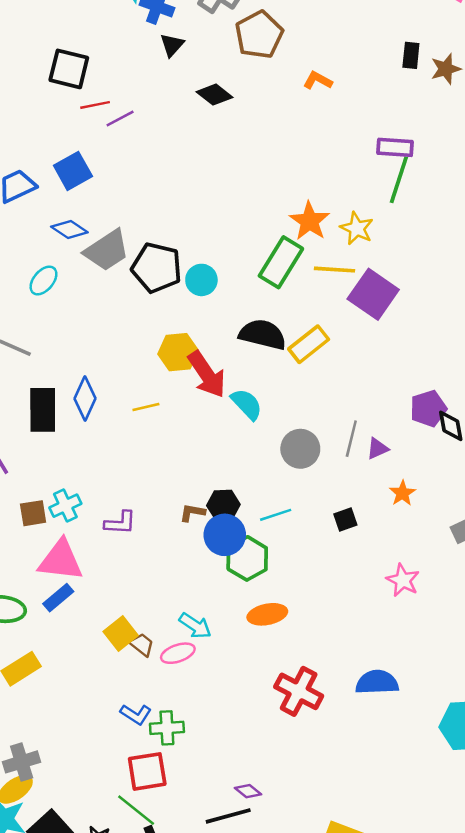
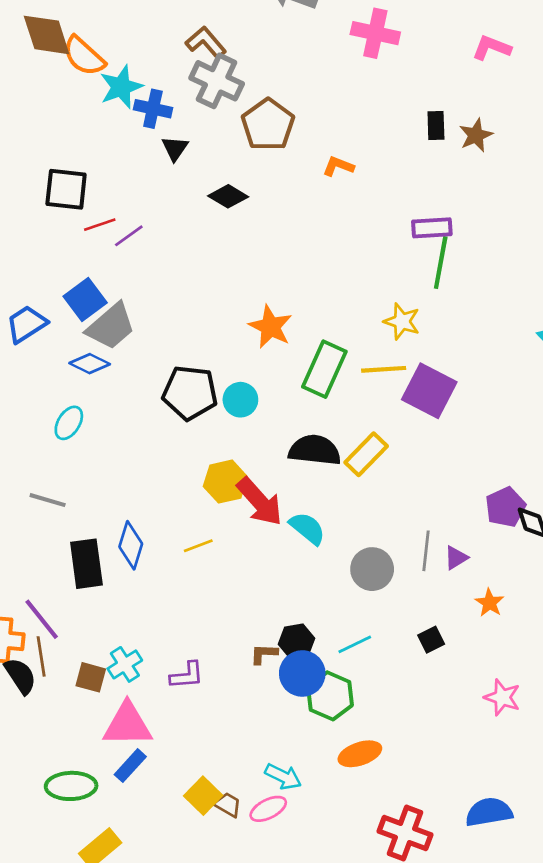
orange star: (309, 221) -> (271, 327), moved
gray trapezoid: (107, 250) -> (111, 326), moved
brown square: (33, 513) -> (91, 677), turned 32

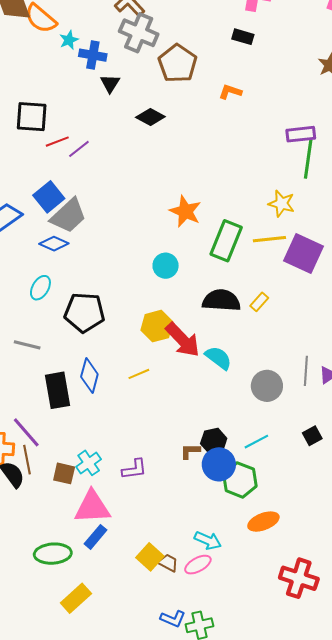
cyan star: (121, 87) -> (69, 40), size x0.6
black rectangle: (436, 125) -> (243, 37), moved, turned -70
black pentagon: (190, 393) -> (84, 312), moved
yellow rectangle: (366, 454) -> (259, 302), size x0.6

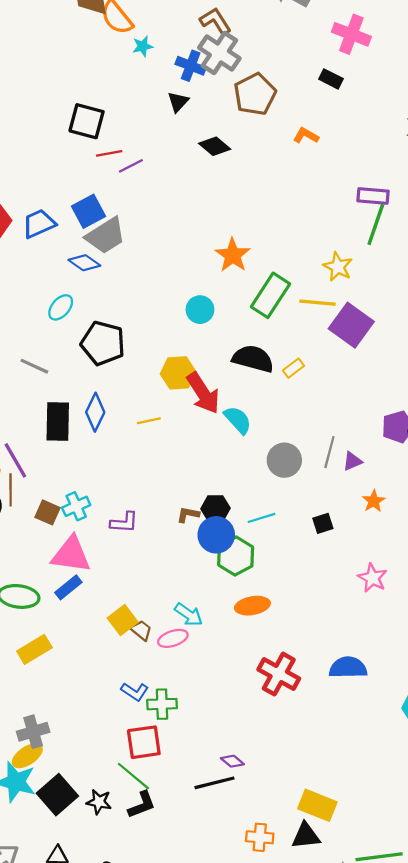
blue cross: (93, 55) -> (191, 66), moved

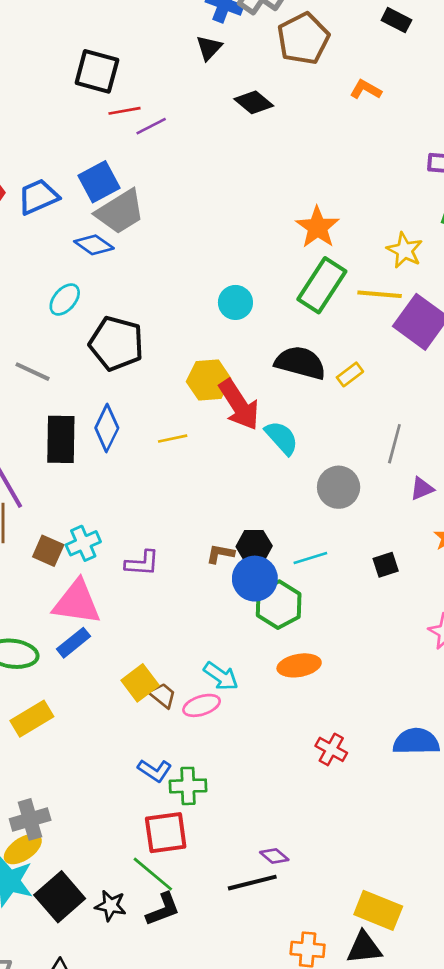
orange star: (233, 255) -> (317, 227), moved
gray line: (329, 452) -> (394, 444), moved
red cross: (279, 674) -> (331, 749), size x0.6

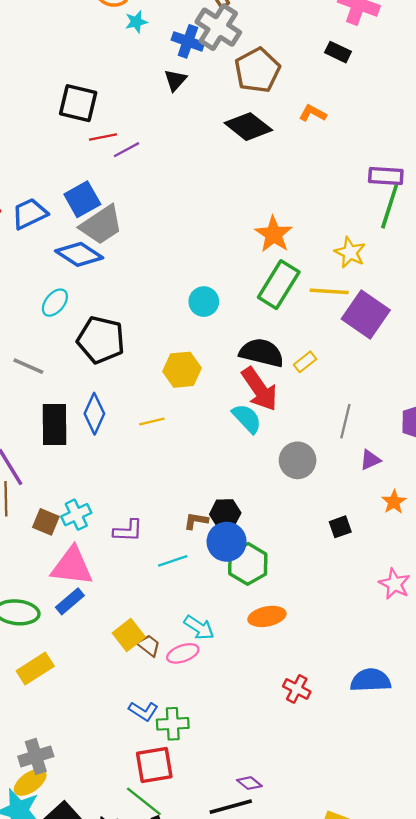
black diamond: (254, 102) -> (248, 127), moved, size x1.4
blue diamond: (94, 245) -> (79, 254), size x1.4
red arrow: (239, 405) -> (259, 389), moved
cyan line: (310, 558) -> (173, 561), moved

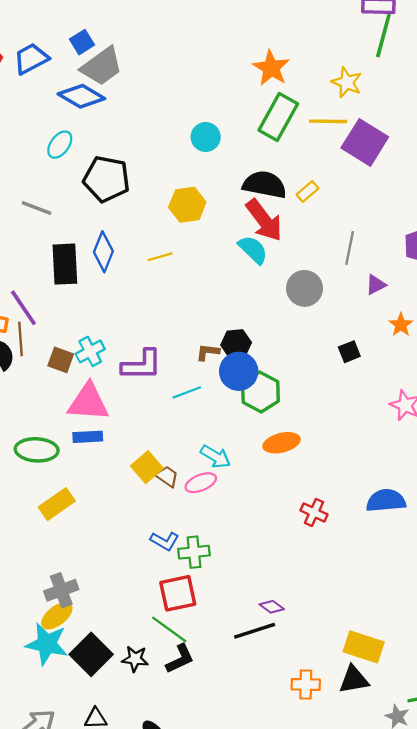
blue square: (82, 199) -> (82, 42), size x0.7
purple L-shape: (128, 531) -> (142, 365), size x1.4
blue rectangle: (70, 601) -> (88, 437), turned 40

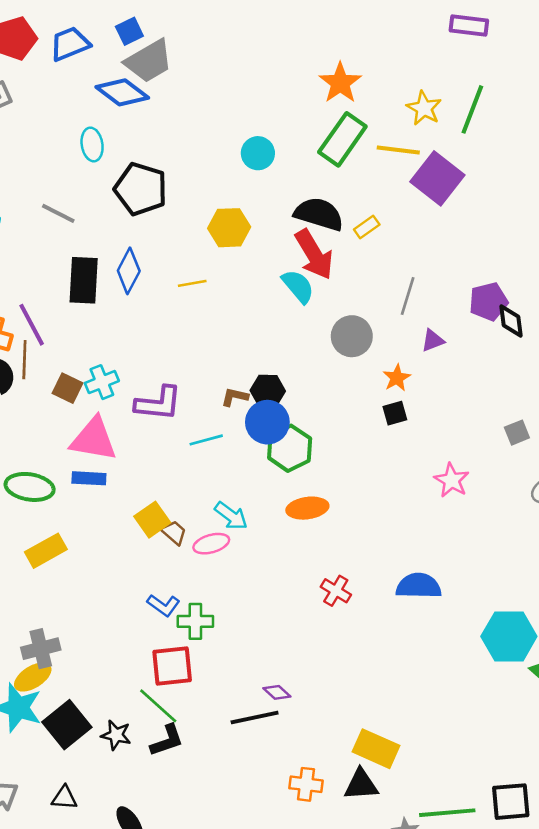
green line: (383, 36) -> (472, 109), moved
cyan ellipse: (60, 145) -> (92, 144), turned -52
orange star: (401, 325) -> (397, 378), moved

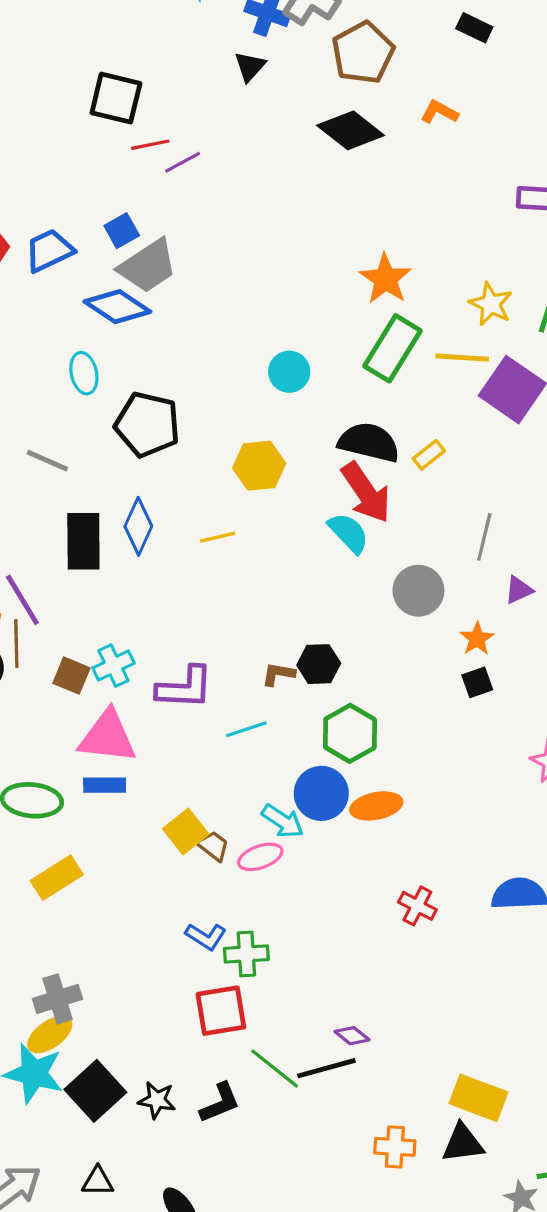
blue circle: (267, 422) -> (321, 793), moved
green line: (158, 706) -> (275, 1069), moved

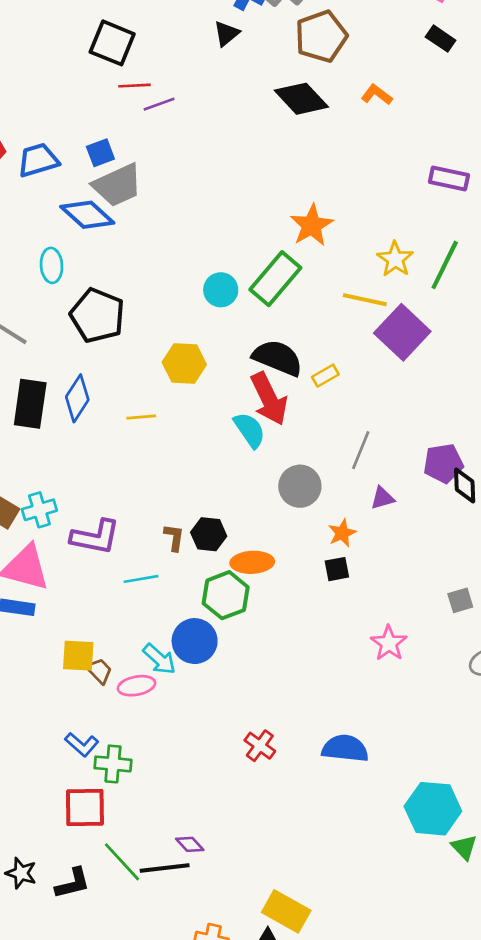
black rectangle: (474, 28) -> (441, 39), moved
green rectangle: (392, 348) -> (275, 279), moved
brown L-shape: (278, 674) -> (174, 537), turned 80
orange ellipse: (376, 806) -> (252, 562), moved
yellow square: (186, 832) -> (78, 656), turned 33

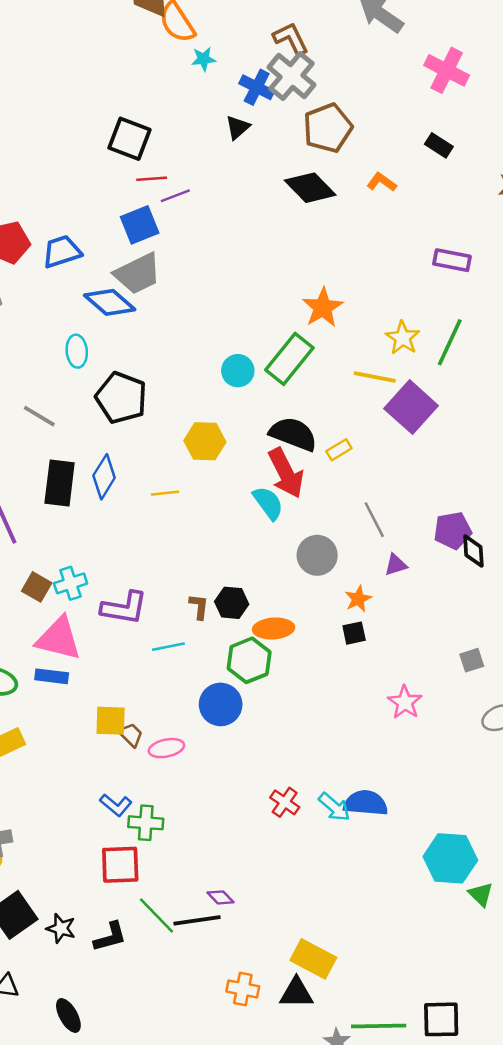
black rectangle: (441, 39) -> (439, 145), moved
blue square: (100, 153) -> (140, 225), moved, size x1.4
gray line: (361, 450) -> (374, 520), turned -48
cyan arrow: (159, 659) -> (334, 807), moved

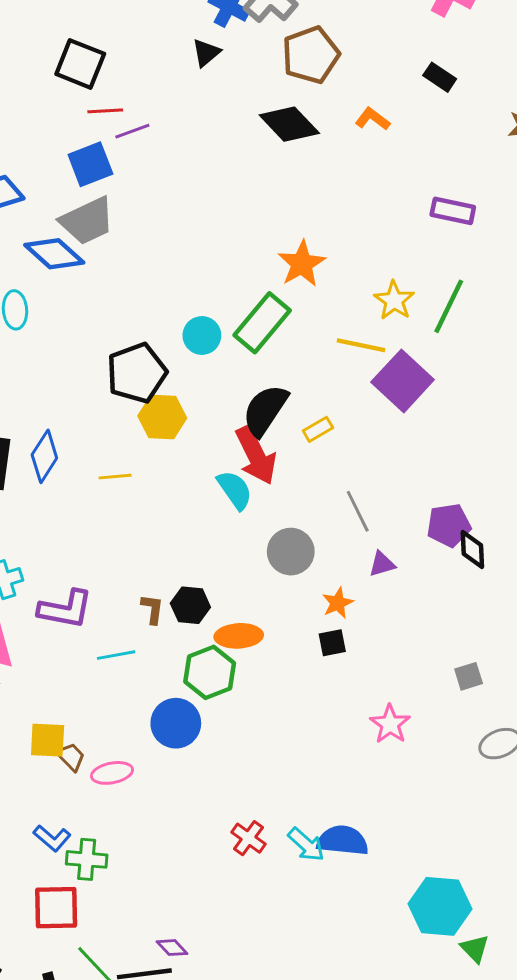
black pentagon: (121, 398) -> (137, 373), moved, turned 30
black semicircle: (293, 434) -> (265, 410), turned -78

